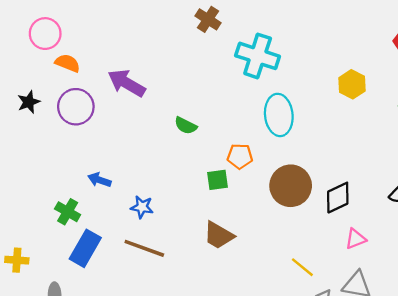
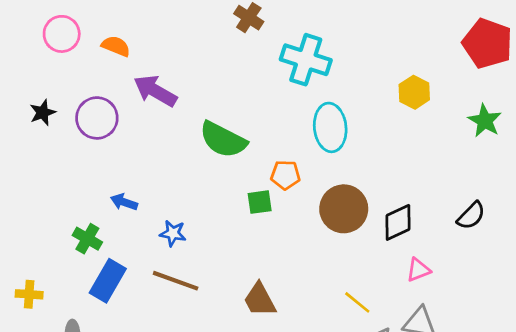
orange semicircle: (68, 63) -> (116, 46), moved
green semicircle: (186, 126) -> (223, 140), size x1.8
brown trapezoid: (219, 235) -> (260, 300), moved, turned 32

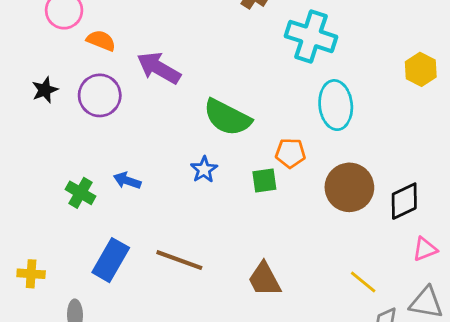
orange semicircle: (116, 46) -> (101, 41), moved
blue star: (173, 233) -> (204, 170), moved, turned 30
green cross: (87, 239) -> (80, 193), moved

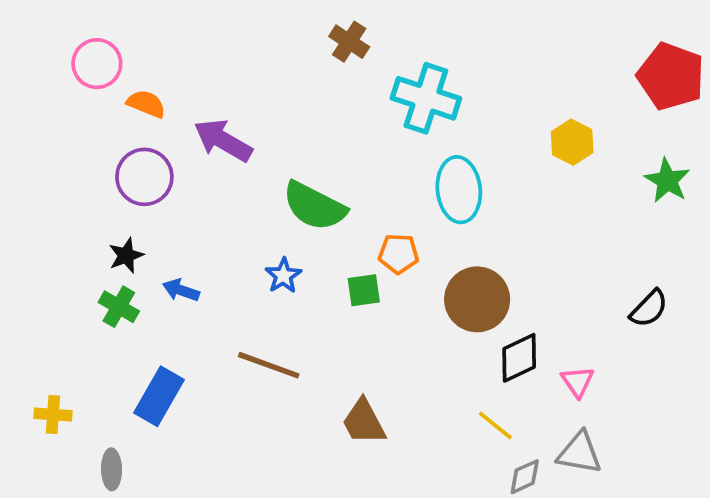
black star: (45, 90) -> (126, 255), moved
black diamond: (404, 201) -> (519, 358), moved
pink triangle: (425, 249) -> (578, 382), turned -44
brown line: (179, 260) -> (269, 365), moved

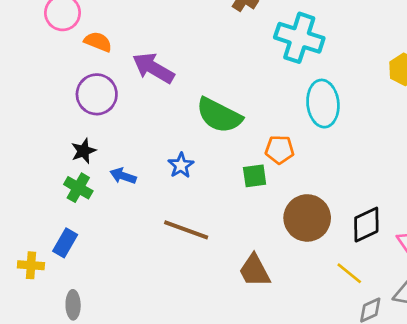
blue star: (283, 276) -> (181, 165), moved
brown circle: (477, 299) -> (307, 218), moved
blue rectangle: (159, 396) -> (65, 243), moved, size x0.7

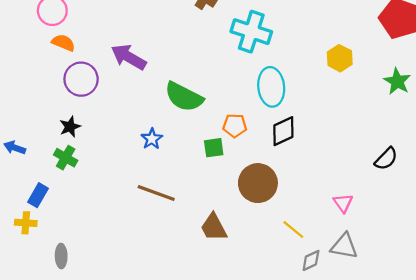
orange semicircle: (98, 42) -> (63, 43), moved
blue arrow: (123, 176) -> (15, 148), moved
black diamond: (366, 225) -> (283, 131), moved
blue rectangle: (65, 243) -> (38, 195), moved

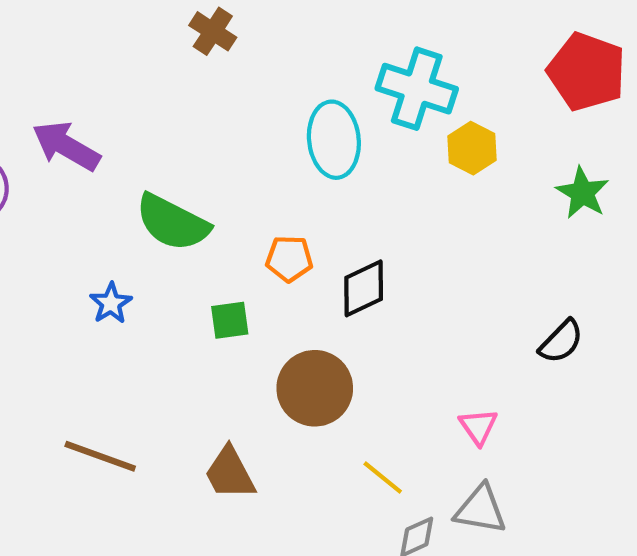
cyan cross: (251, 32) -> (417, 89), moved
cyan ellipse: (271, 87) -> (334, 140), moved
orange pentagon: (235, 126) -> (289, 259), moved
brown line: (156, 193) -> (100, 456), moved

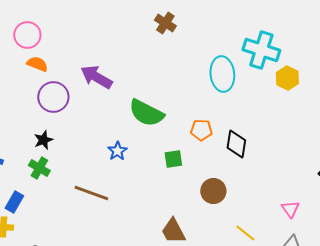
black diamond: (364, 288) -> (236, 144), turned -56
brown circle: (315, 388) -> (213, 191), size x0.7
brown line: (100, 456) -> (91, 193), moved

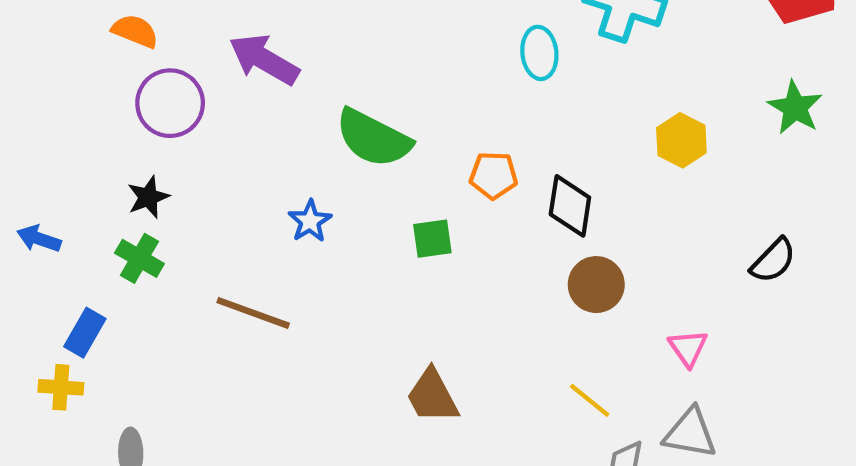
cyan ellipse: (222, 74) -> (539, 53), size x0.7
yellow hexagon: (287, 78) -> (681, 140), moved
brown circle: (213, 191) -> (596, 285), moved

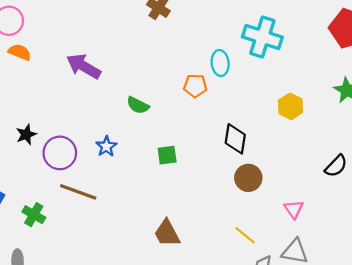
purple circle: (170, 103) -> (60, 153), moved
green semicircle: (373, 138) -> (138, 105), size x0.6
orange pentagon: (493, 175) -> (195, 86), moved
green cross: (139, 258) -> (34, 215), moved

